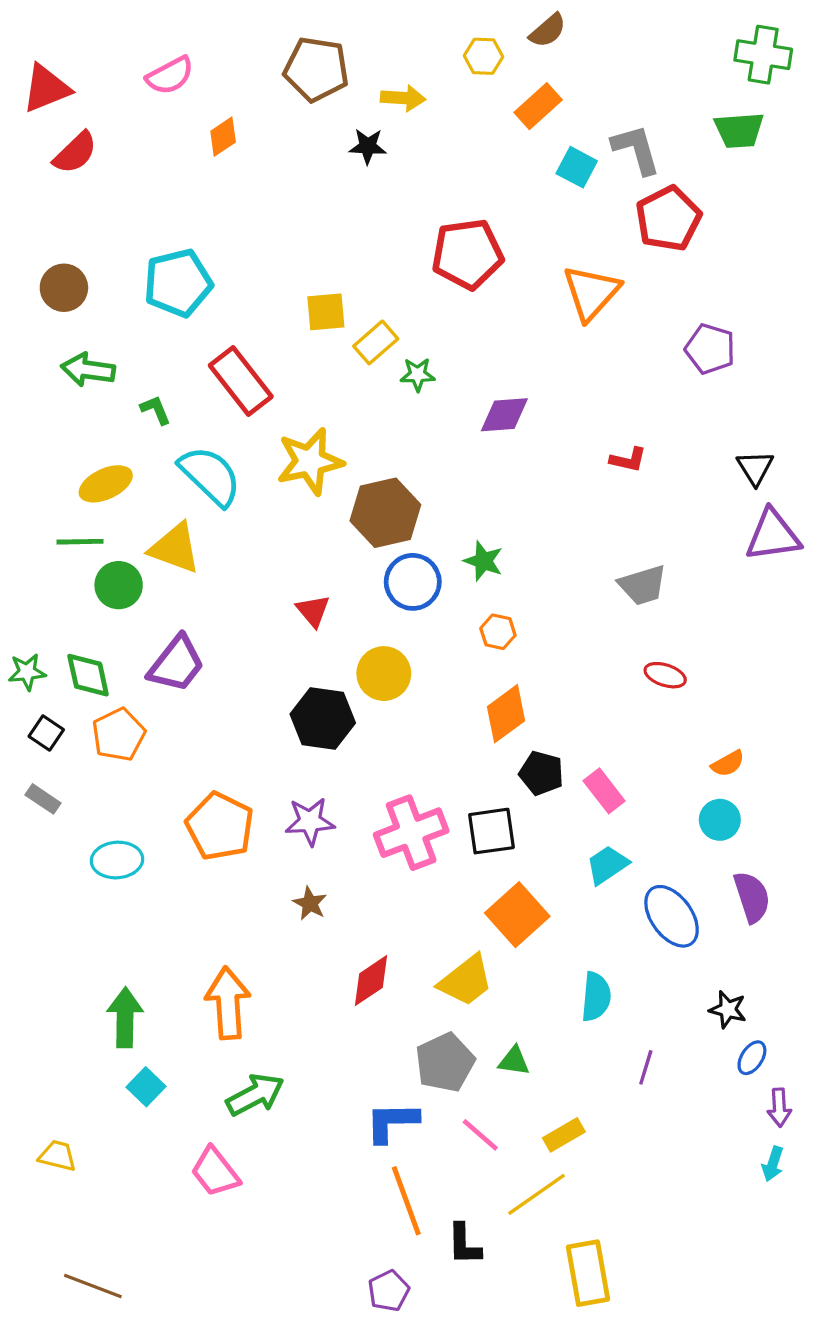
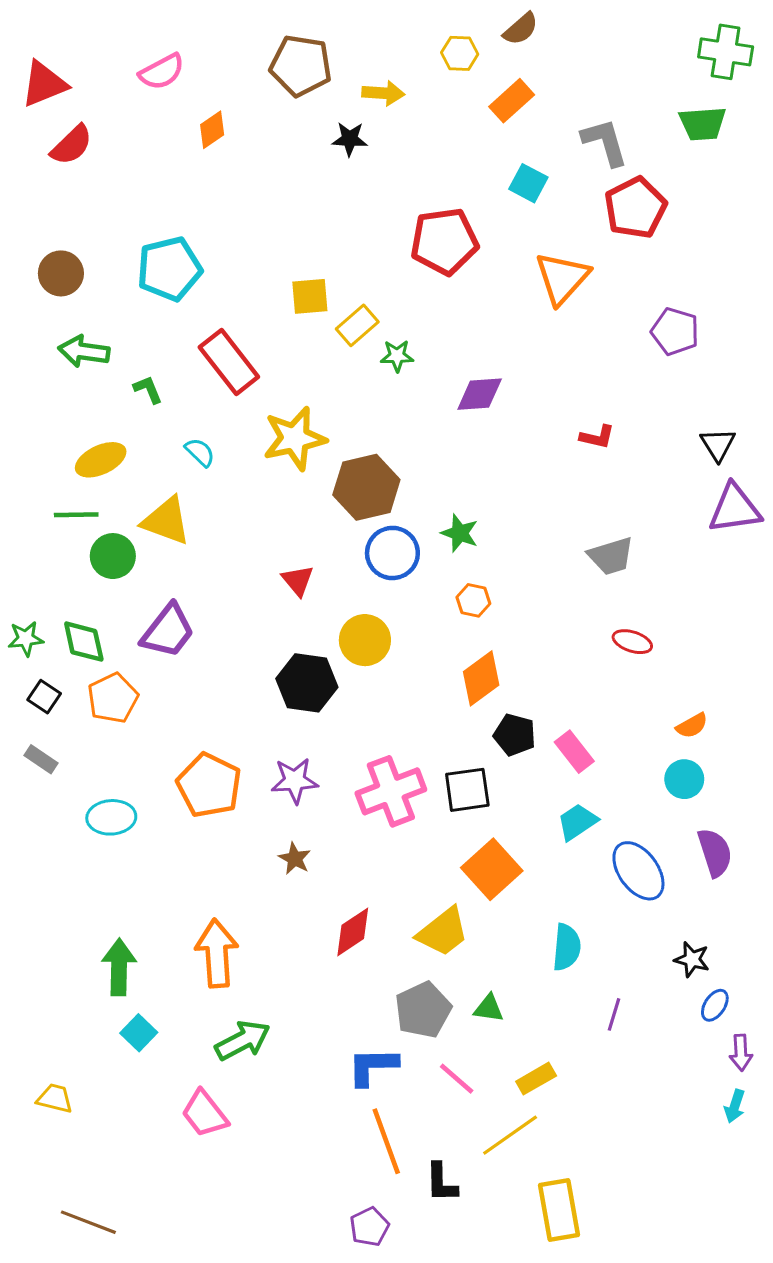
cyan square: (577, 167) -> (528, 183), moved
cyan semicircle: (210, 476) -> (200, 452), size x0.5

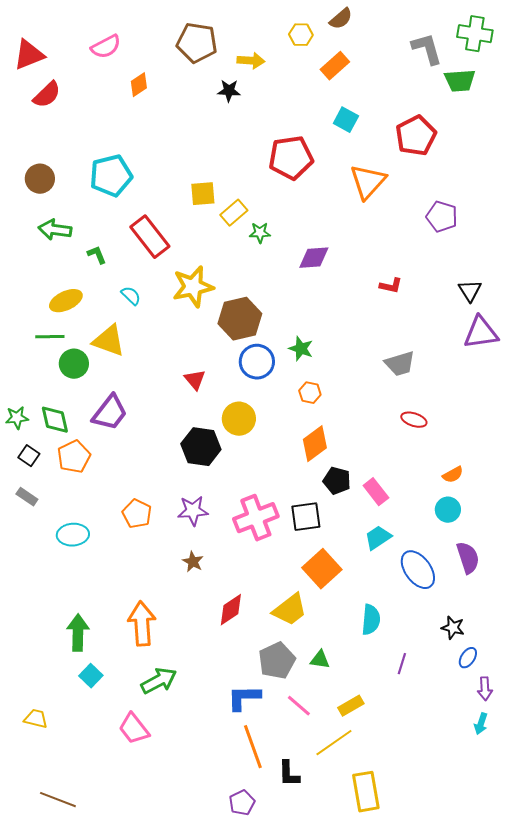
gray L-shape: (605, 142) -> (427, 49), moved
orange pentagon: (209, 785) -> (137, 514), size x0.7

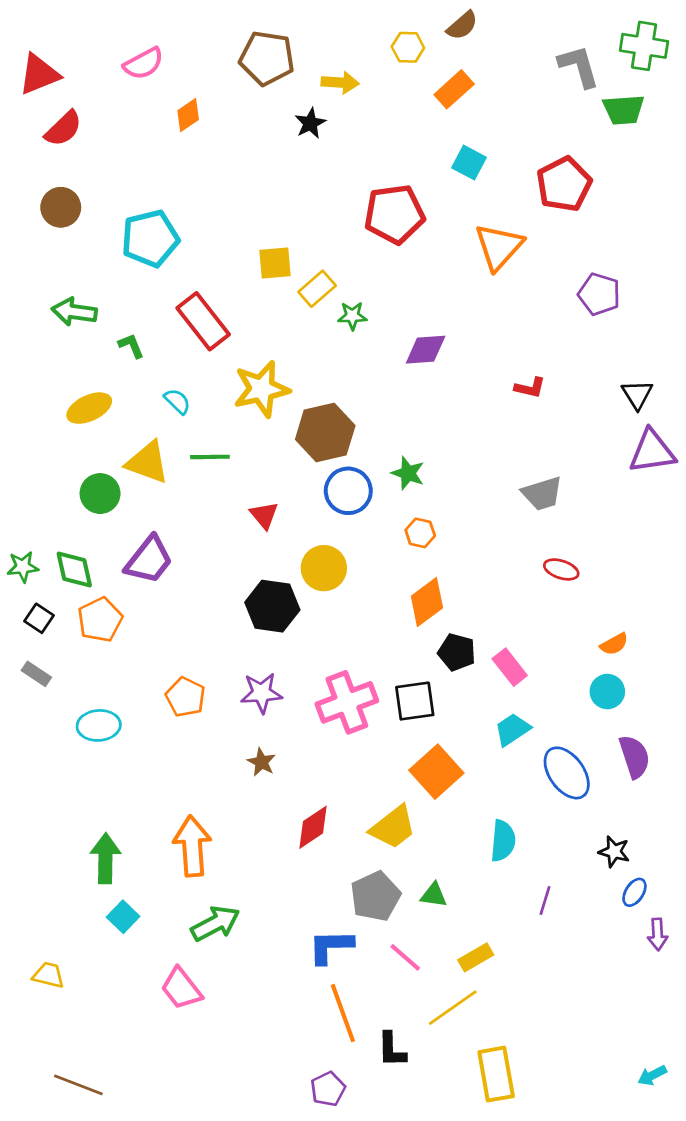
black star: (229, 91) -> (310, 123), turned -30
brown circle: (40, 179) -> (61, 207), moved
green line: (50, 337) -> (210, 457), moved
cyan arrow: (481, 724) -> (652, 1075), moved, turned 45

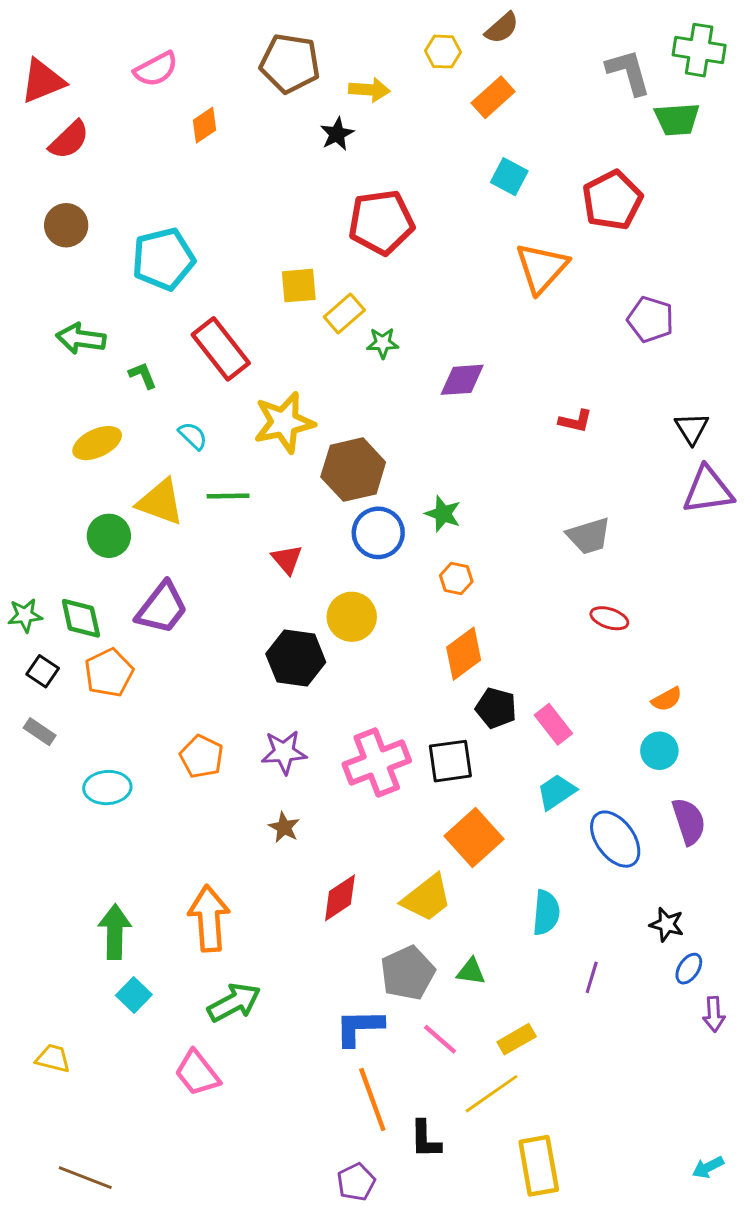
red pentagon: (394, 214) -> (381, 222), moved

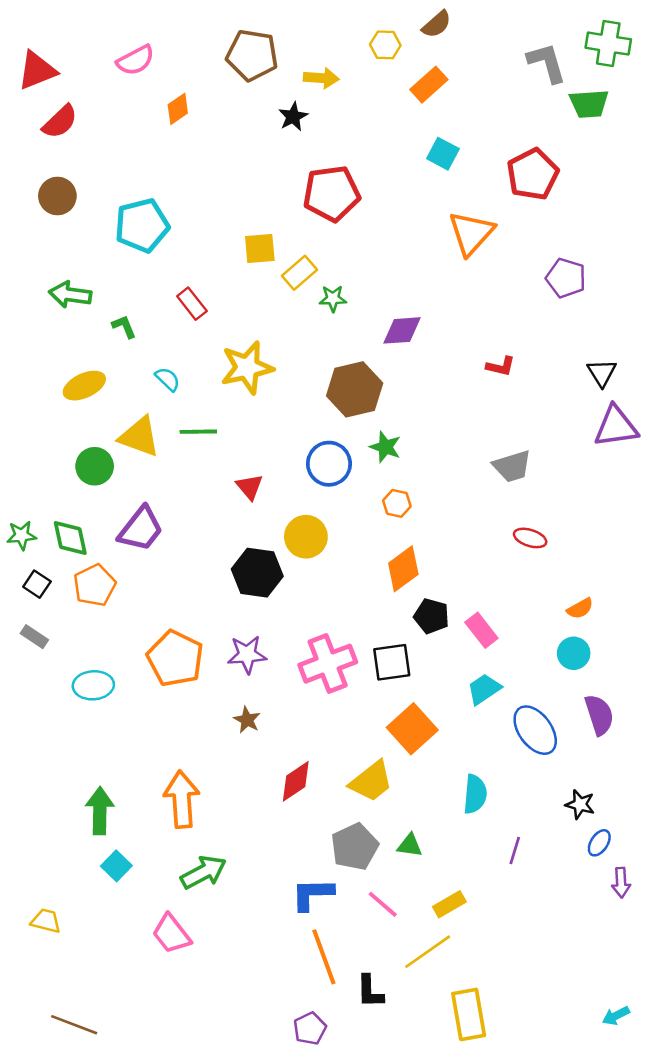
red rectangle: (221, 349) -> (192, 304), size x0.6
brown hexagon: (353, 470) -> (355, 389), moved
orange pentagon: (202, 757) -> (175, 658), size x1.5

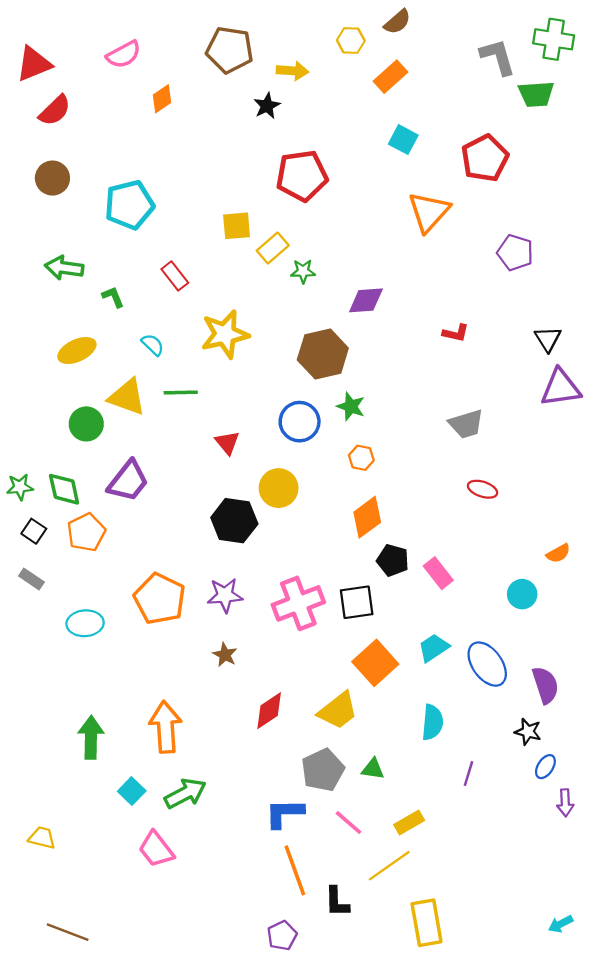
orange semicircle: (580, 608) -> (558, 553), moved
cyan trapezoid: (484, 689) -> (434, 648), moved
purple semicircle: (599, 715) -> (545, 685), moved
cyan square: (116, 866) -> (132, 791), moved

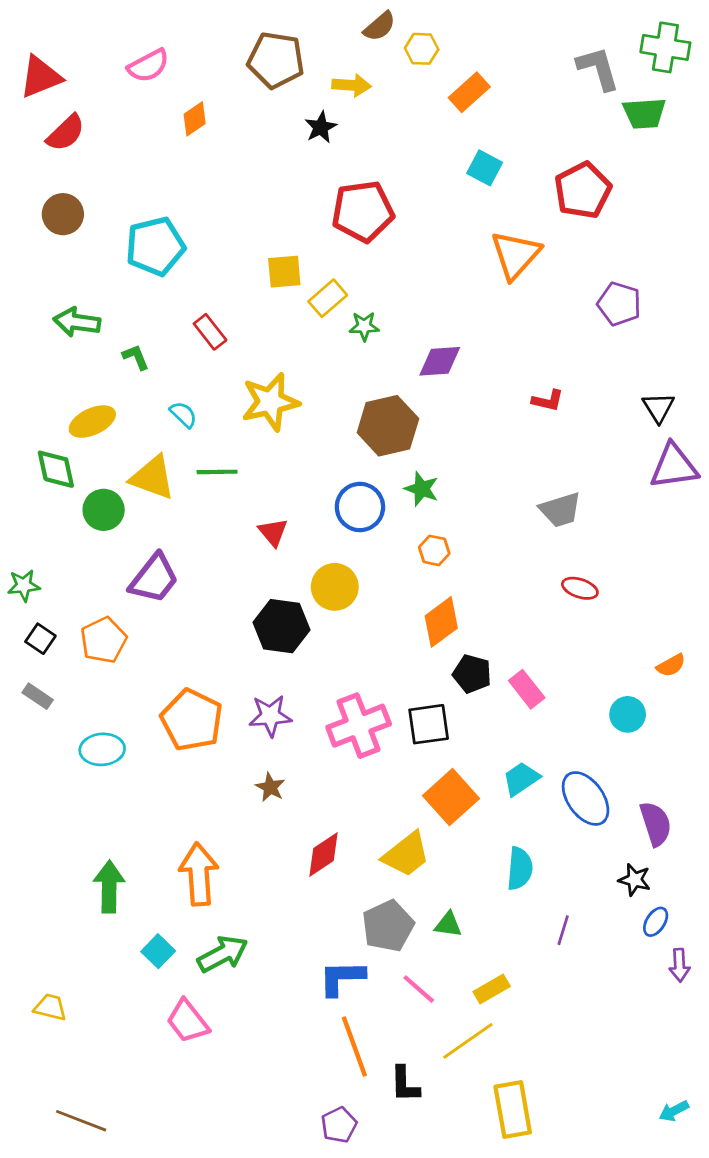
brown semicircle: (397, 22) -> (380, 26), moved
green diamond: (64, 489) -> (56, 469), moved

